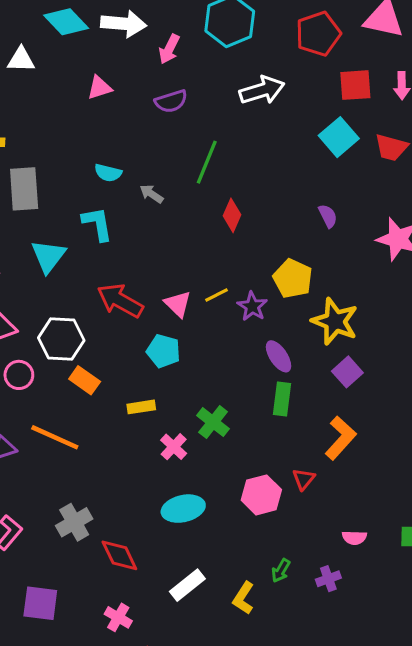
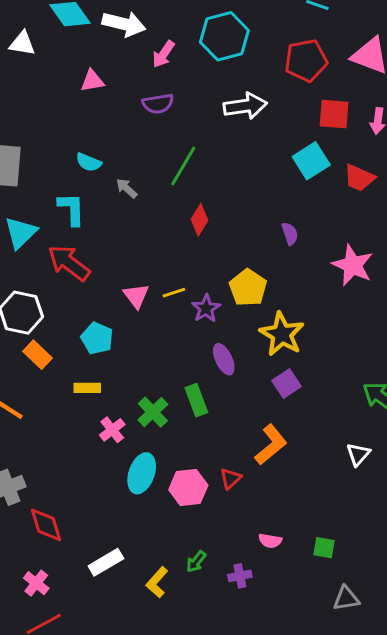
red arrow: (120, 301) -> (69, 263), moved
cyan pentagon: (163, 351) -> (97, 338), moved
green rectangle: (282, 399) -> (196, 400), moved, turned -36
cyan ellipse: (183, 509) -> (142, 473), moved, turned -66

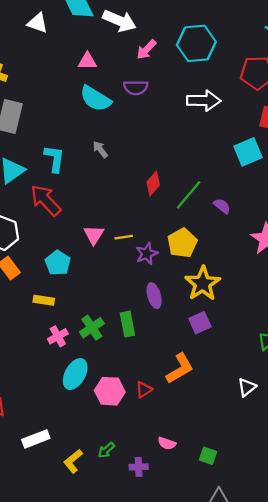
cyan semicircle: (89, 162) -> (96, 99), moved, size x1.6
green line: (183, 166) -> (189, 195), moved
purple semicircle: (290, 234) -> (222, 206), turned -42

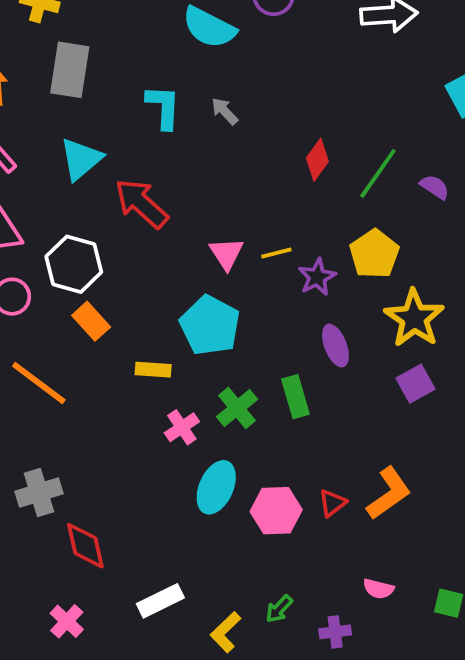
cyan L-shape: (55, 159) -> (163, 107), moved
cyan pentagon: (58, 263) -> (210, 325), moved, size x1.4
orange L-shape: (180, 368) -> (389, 493), moved

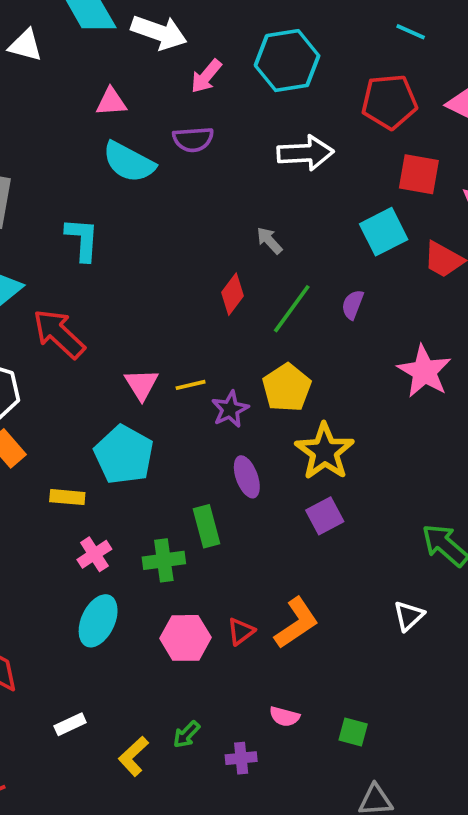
gray arrow: (225, 111) -> (269, 241), moved
purple semicircle: (435, 187) -> (353, 305), moved, turned -104
green cross: (237, 408) -> (164, 560), moved, turned 30
cyan ellipse: (216, 487) -> (98, 621), moved
white rectangle: (160, 601) -> (70, 724), size x0.7

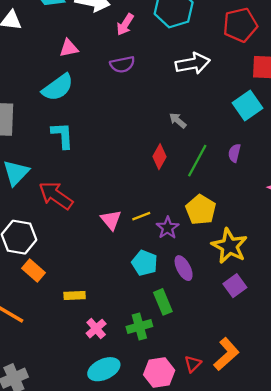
cyan semicircle: (129, 162) -> (58, 87), moved, turned -56
cyan pentagon: (124, 455) -> (145, 263), moved, size x0.7
cyan ellipse: (98, 621) -> (104, 369), turned 48

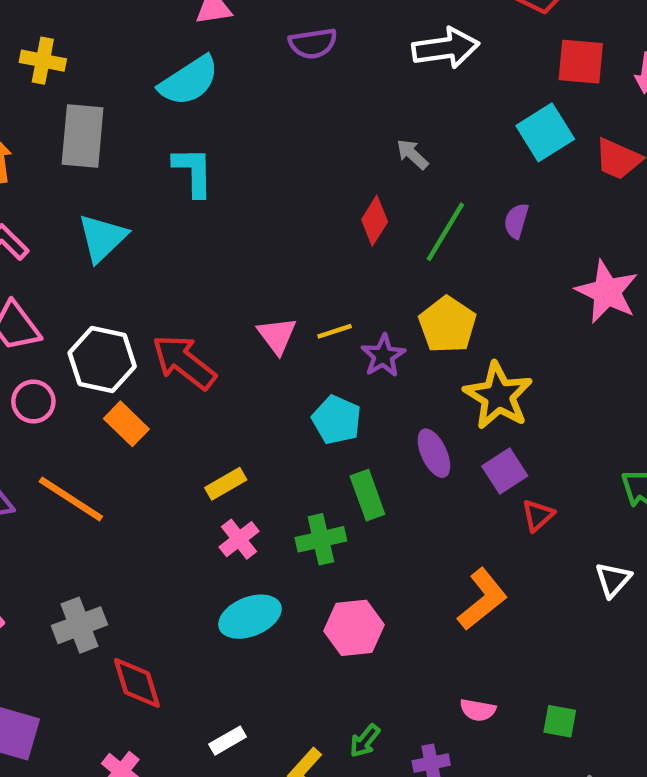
red arrow: (56, 195) -> (184, 362), moved
purple ellipse: (184, 268) -> (434, 453), moved
yellow rectangle: (75, 296) -> (226, 484), moved, turned -30
red triangle: (193, 364) -> (538, 515), moved

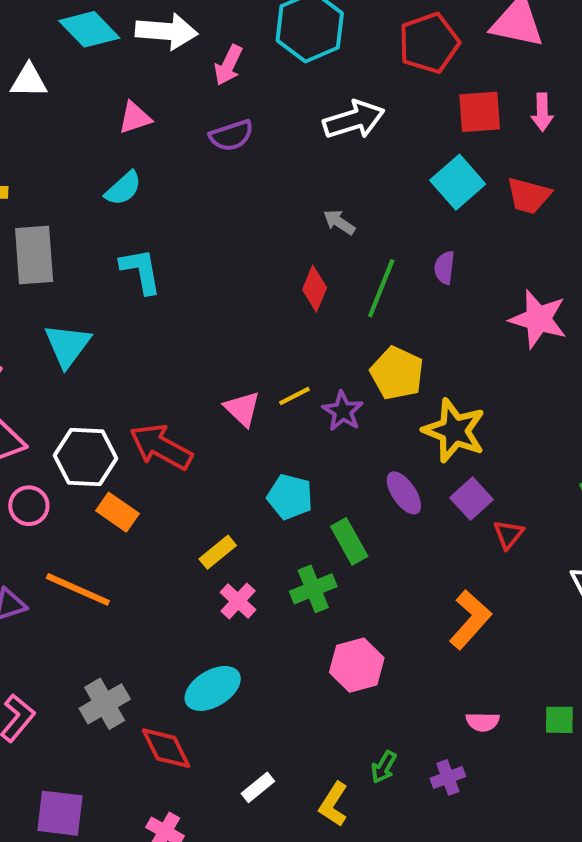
cyan semicircle: (189, 81) -> (123, 188), size x0.7
cyan pentagon: (337, 420) -> (290, 497), moved
cyan ellipse: (250, 617) -> (213, 688), moved

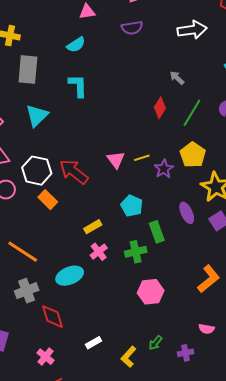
orange line: (78, 589) -> (23, 252), moved
cyan ellipse: (213, 688) -> (70, 276), moved

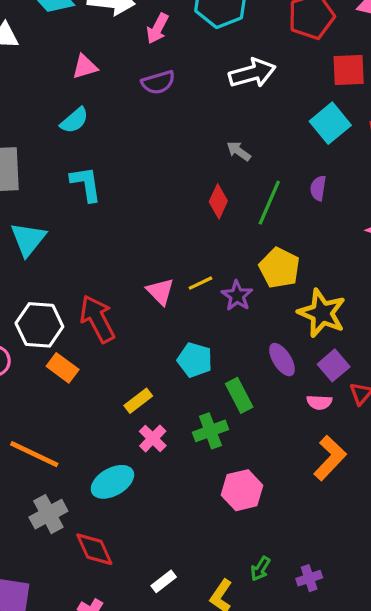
red arrow: (74, 172) -> (97, 319), turned 32
pink semicircle: (207, 329) -> (319, 402), moved

